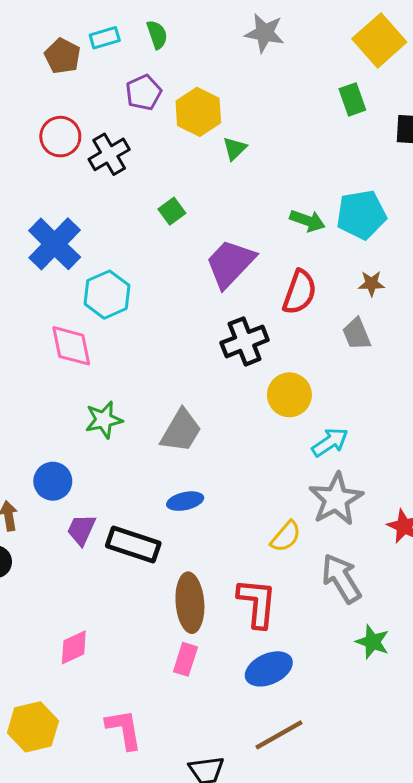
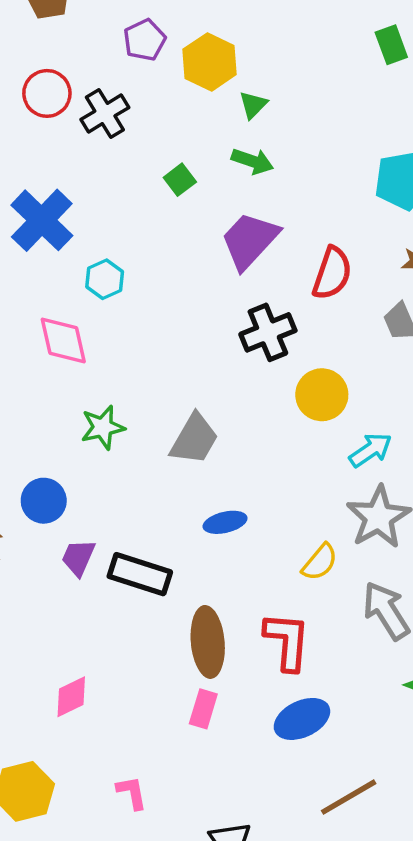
green arrow: (307, 221) -> (252, 161), moved
cyan hexagon: (107, 295) -> (105, 279), size x0.7
blue ellipse: (185, 501) -> (225, 522), moved
pink L-shape: (124, 729) -> (132, 793), size x0.7
brown line: (279, 735) -> (349, 797), moved

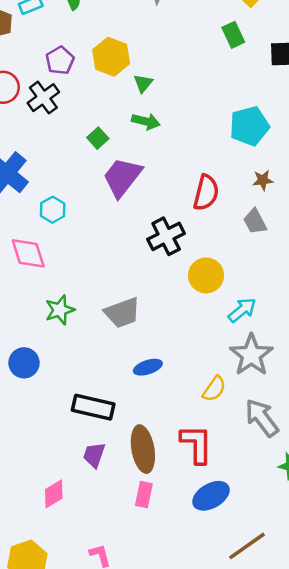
purple pentagon: (145, 40) -> (60, 60), moved
purple trapezoid: (250, 240) -> (122, 177), moved
gray trapezoid: (194, 439) -> (122, 313), turned 45
purple trapezoid: (78, 558) -> (94, 455), moved

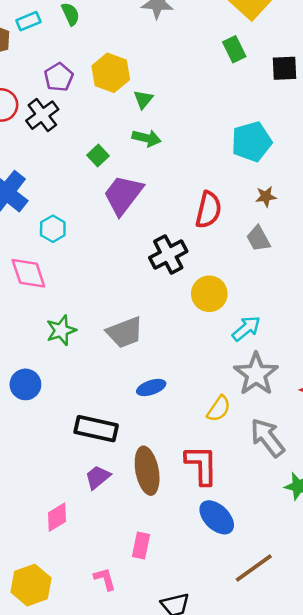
purple trapezoid: (94, 455) -> (98, 477), turned 32
pink rectangle: (144, 495) -> (141, 546), moved
blue ellipse: (211, 496) -> (217, 517), turned 75

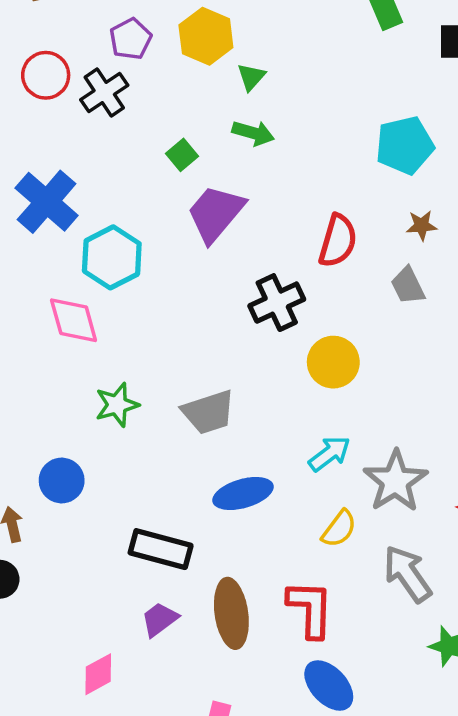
cyan hexagon: (53, 229) -> (112, 257), size x1.6
cyan arrow: (246, 329) -> (329, 454), moved
blue ellipse: (151, 388) -> (243, 493), size x1.4

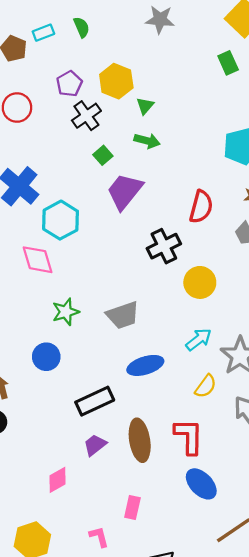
black cross: (104, 93) -> (86, 116), moved
blue circle: (62, 480) -> (46, 357), moved
black rectangle: (161, 549) -> (95, 401), turned -39

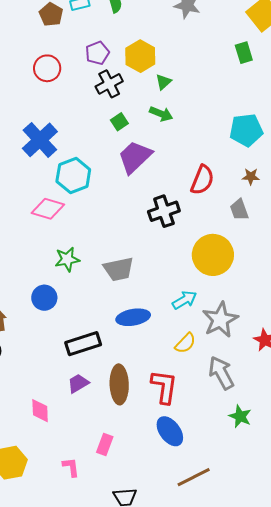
pink diamond: (38, 260) -> (48, 209), turned -64
yellow circle: (200, 282) -> (213, 255), moved, size x1.4
pink diamond: (58, 480) -> (40, 411), turned -70

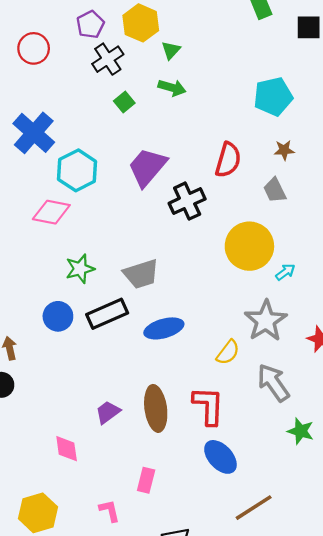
purple trapezoid: (135, 157) -> (147, 167), moved
cyan arrow: (185, 300) -> (285, 272), moved, size x0.7
black rectangle: (83, 344) -> (107, 314), moved

